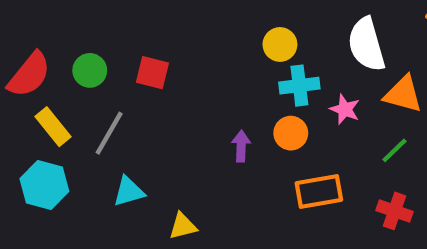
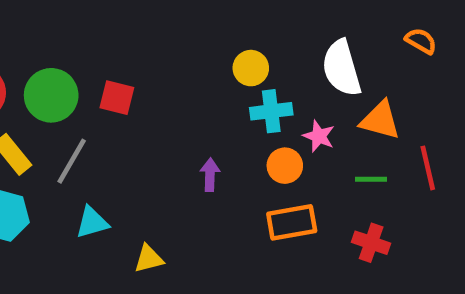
green circle: (90, 70) -> (51, 95), size x1.5
orange circle: (291, 133) -> (285, 166), moved
green line: (395, 150) -> (371, 179), turned 44

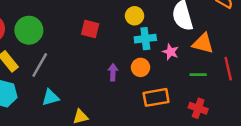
red square: (117, 98) -> (90, 29), moved
orange circle: (285, 166) -> (141, 67), moved

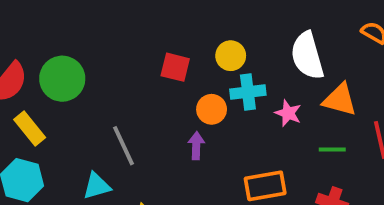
red square: (90, 29) -> (175, 67), moved
gray line: (40, 65) -> (123, 146), moved, turned -55
orange circle: (141, 67) -> (212, 109), moved

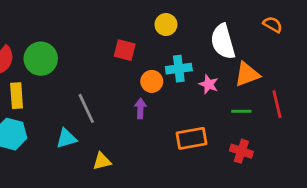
yellow circle: (231, 56) -> (166, 24), moved
orange triangle: (340, 100) -> (247, 74), turned -36
yellow rectangle: (30, 128) -> (17, 96), turned 35

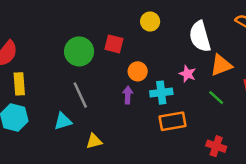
green circle: (41, 59) -> (79, 51), moved
cyan cross: (179, 69) -> (161, 93), moved
green line: (241, 111) -> (216, 98), turned 42
red cross: (241, 151) -> (216, 146), moved

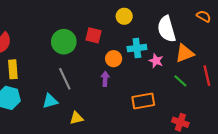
cyan cross: (161, 93) -> (137, 48), moved

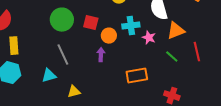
red square: (93, 35) -> (91, 23), moved

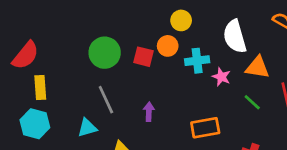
orange triangle: (176, 31) -> (258, 67), turned 30
orange circle: (109, 36) -> (168, 46), moved
purple arrow: (101, 55) -> (149, 112), moved

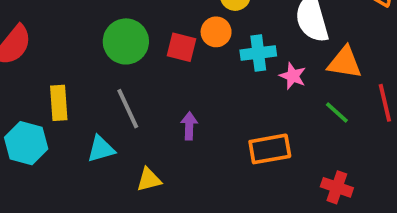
yellow rectangle: (40, 88) -> (59, 103), moved

